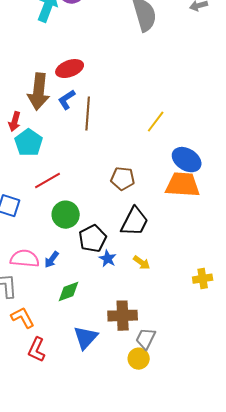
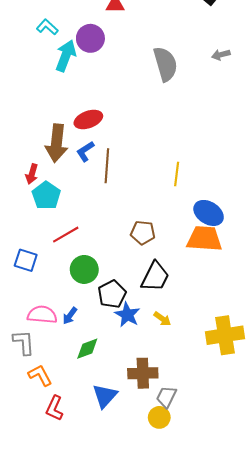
yellow line: (156, 122) -> (177, 174), turned -30
blue star: (108, 259) -> (127, 315), size x1.4
yellow cross: (203, 279) -> (225, 335), size x1.8

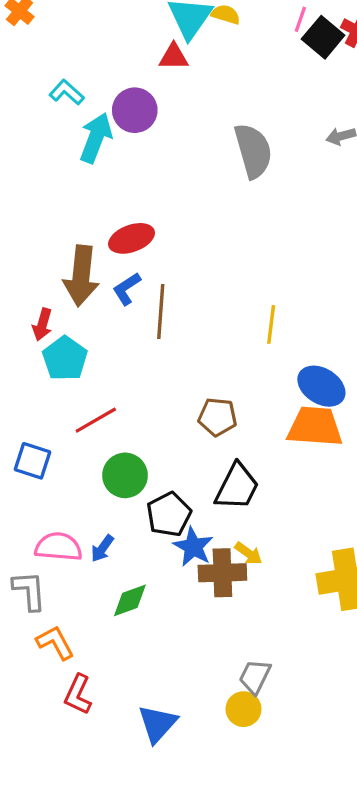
brown cross: (143, 373) -> (222, 573), moved
blue triangle: (105, 396) -> (157, 724), moved

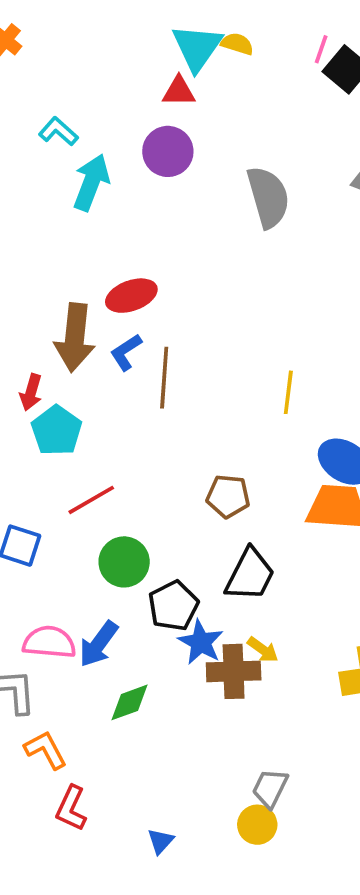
purple circle: (135, 110) -> (168, 151), moved
blue arrow: (102, 548) -> (99, 644), size x1.5
blue triangle: (157, 724) -> (161, 841), size x0.6

